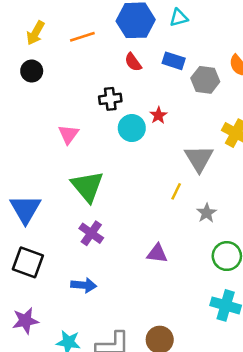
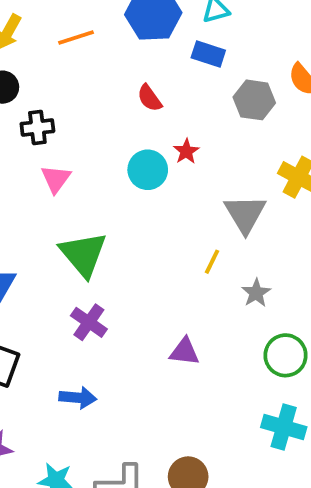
blue rectangle: (174, 61) -> (208, 54), moved
red semicircle: (133, 62) -> (150, 98), moved
black cross: (110, 99) -> (37, 127), moved

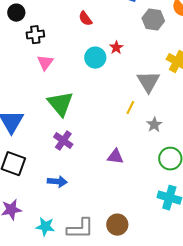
red semicircle: (150, 98) -> (85, 19), moved

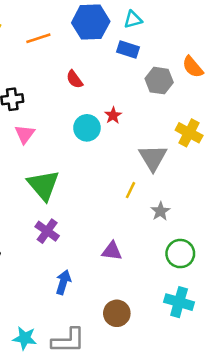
blue arrow: (57, 182) -> (63, 282), moved, turned -78
brown circle: (117, 225) -> (117, 313), moved

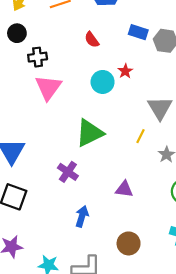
blue rectangle: (128, 49) -> (138, 32), moved
pink triangle: (25, 134) -> (48, 87), size x1.5
green triangle: (43, 185) -> (90, 133), moved, turned 44

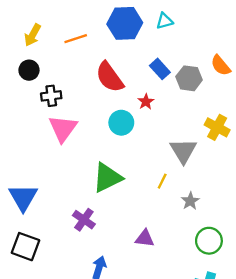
blue rectangle: (138, 32) -> (160, 69), turned 30
red semicircle: (92, 40) -> (110, 77), size x1.8
red star: (125, 71) -> (146, 102), moved

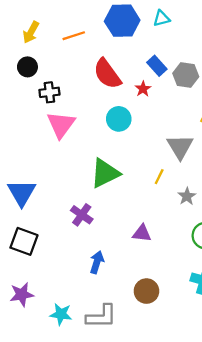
red star: (146, 102) -> (143, 89), moved

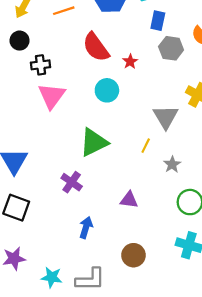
blue rectangle: (157, 66) -> (158, 21), moved, turned 54

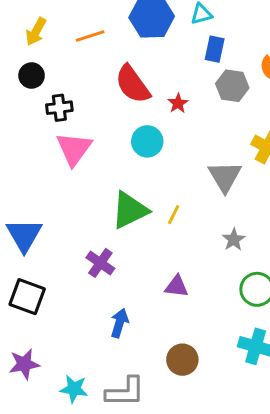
yellow line: (146, 146) -> (174, 215), moved

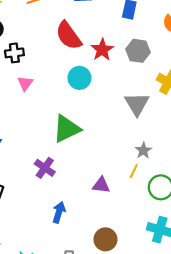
gray hexagon: (232, 86) -> (138, 51), moved
red star: (178, 103) -> (102, 50), size x1.5
pink triangle: (74, 149) -> (25, 83), size x0.6
yellow line: (174, 215) -> (134, 171), moved

